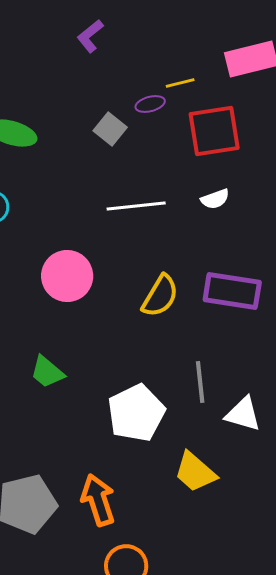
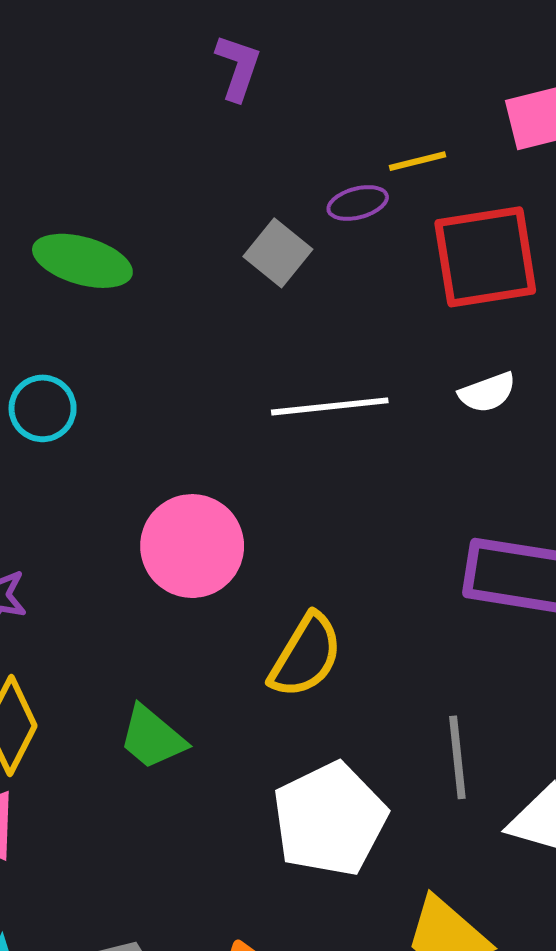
purple L-shape: (90, 36) -> (238, 67), turned 148
yellow semicircle: (160, 296) -> (306, 656), moved

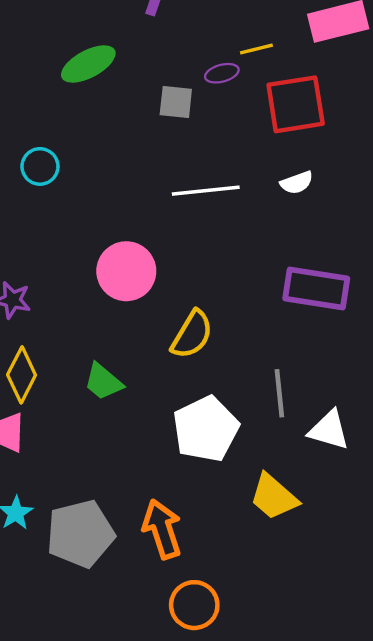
gray square: (278, 253) -> (176, 102), turned -33
green ellipse: (82, 261) -> (88, 64), moved, turned -44
cyan circle: (43, 408) -> (40, 166), moved

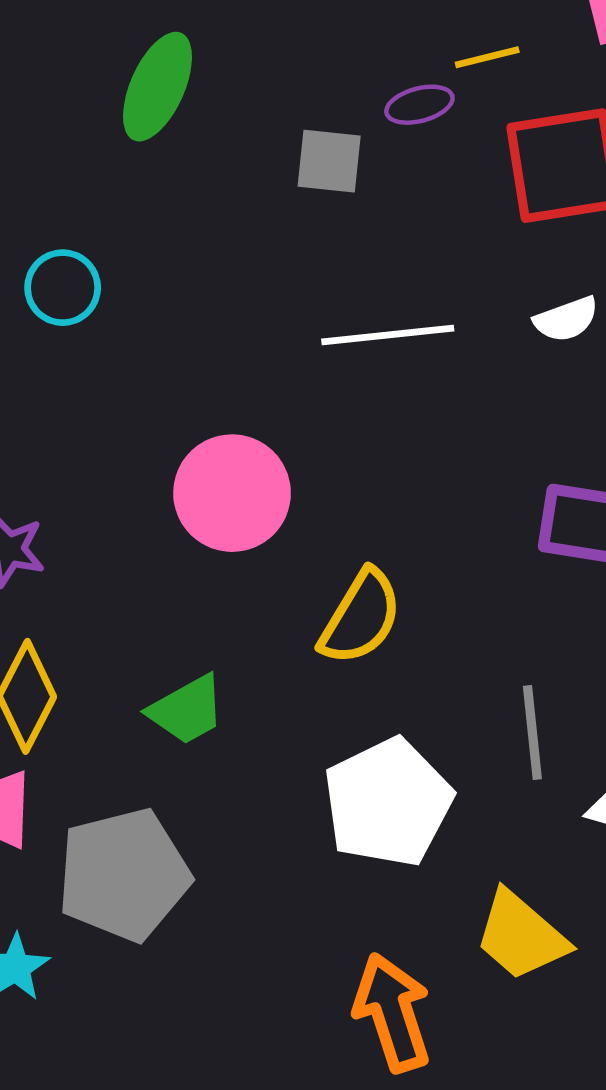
green ellipse: (88, 64) -> (158, 87), turned -38
green trapezoid: (103, 382) -> (187, 710), turned -69
orange arrow: (162, 529) -> (392, 1012), moved
gray pentagon: (80, 534) -> (124, 875), moved

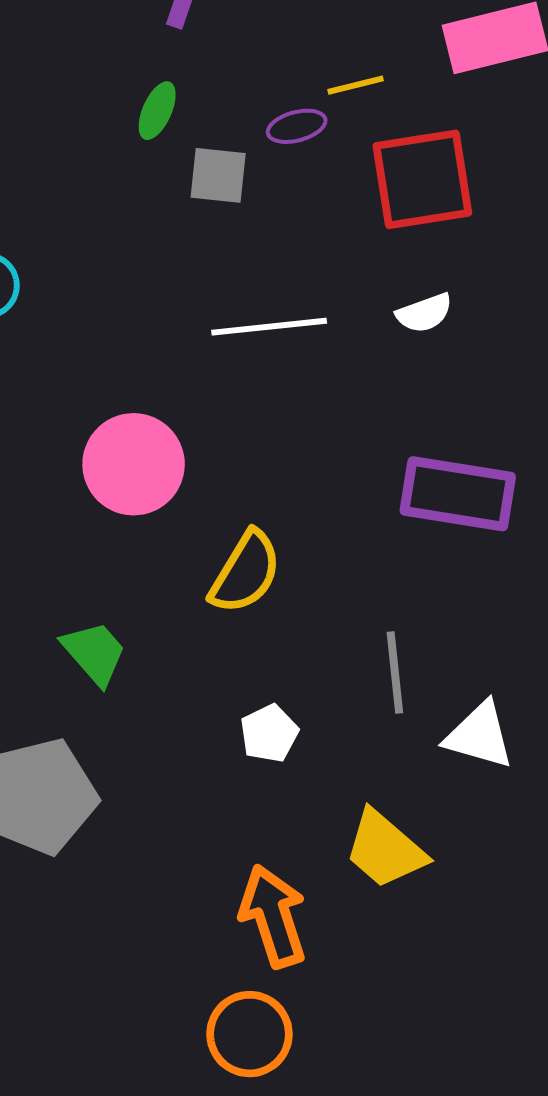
green ellipse: (158, 87) -> (157, 111), moved, size x0.6
green trapezoid: (187, 710) -> (94, 653), turned -102
white pentagon: (388, 802) -> (269, 733), size x0.5

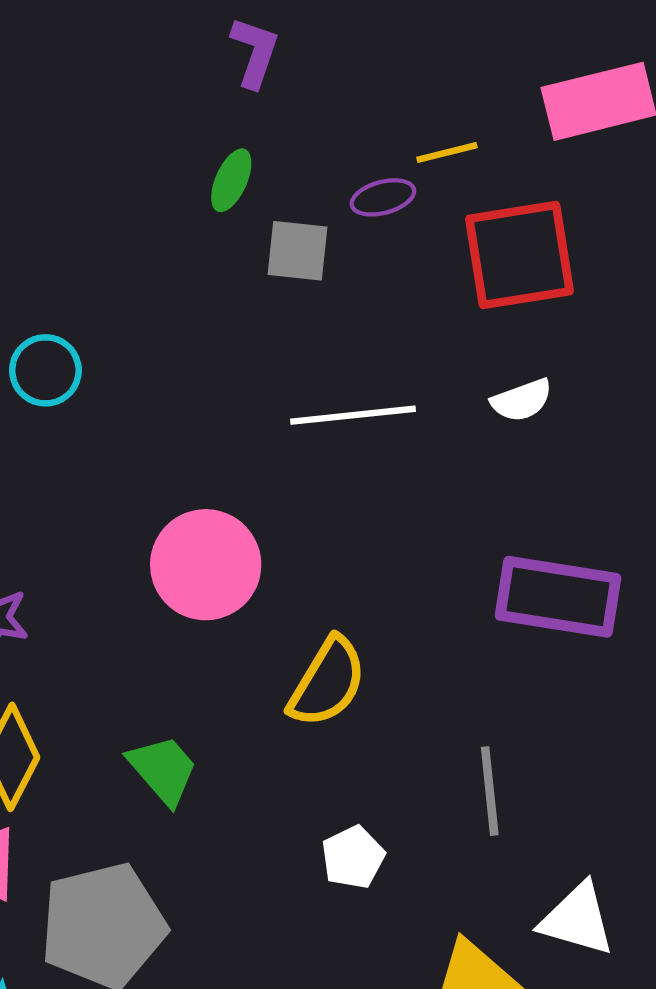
white triangle: (479, 735) -> (577, 919), moved

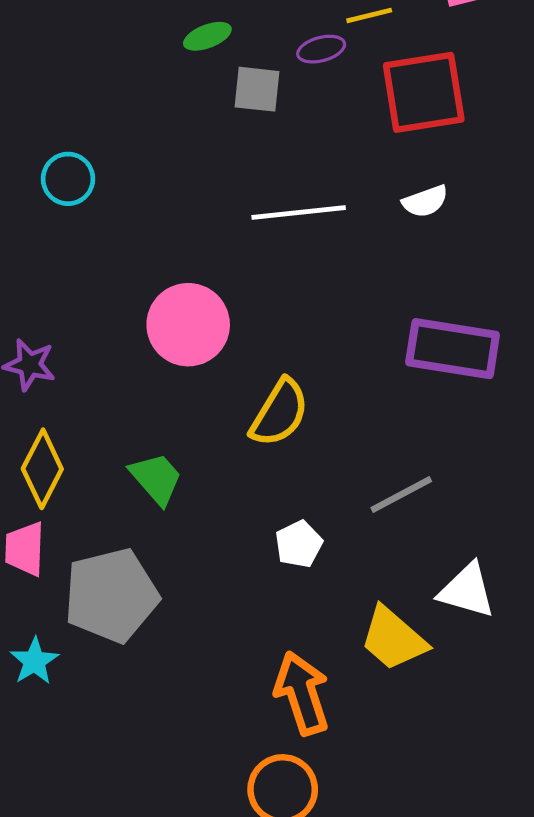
green ellipse: (231, 180) -> (207, 36), turned 45
gray line: (490, 791) -> (401, 494), turned 68

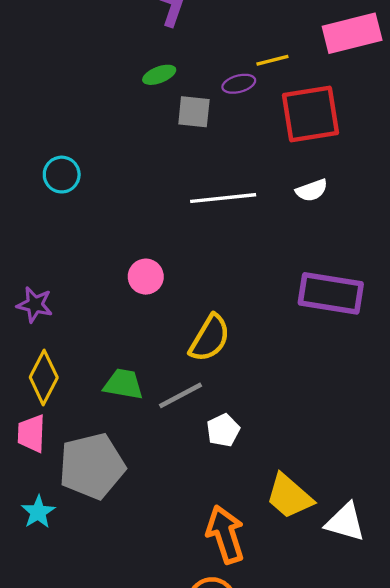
pink circle: (188, 325) -> (146, 277), size x0.6
green trapezoid: (156, 478) -> (123, 384), turned -39
gray line: (401, 494) -> (180, 395), moved
white triangle: (467, 591) -> (345, 522), moved

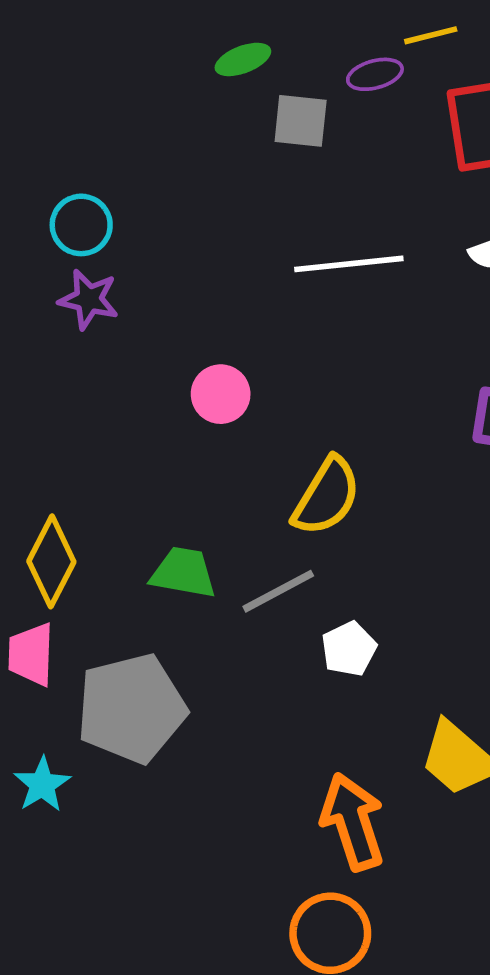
purple star: (35, 305) -> (89, 299), moved

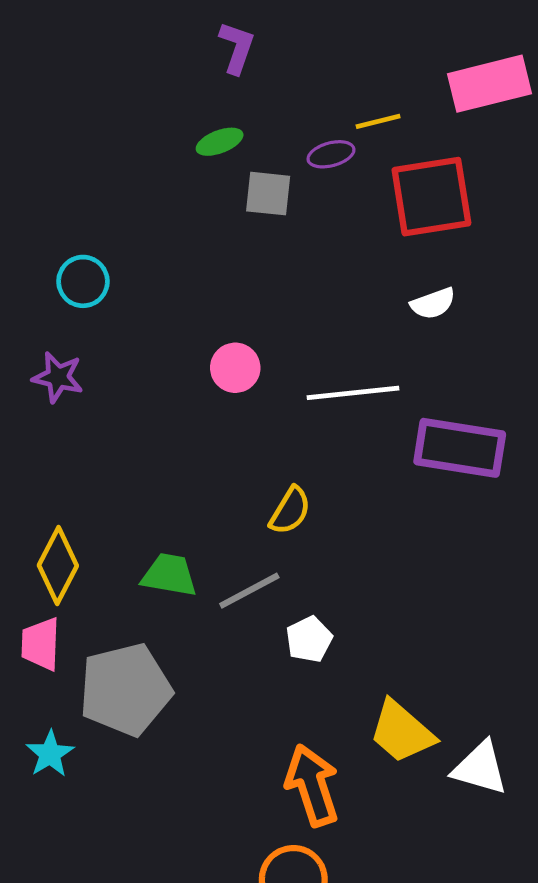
white line: (349, 264) -> (353, 393), moved
purple star: (89, 299) -> (58, 377), moved
pink circle: (221, 394) -> (235, 368), moved
yellow semicircle: (327, 496) -> (290, 511), size x0.7

